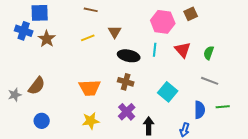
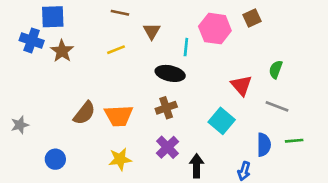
brown triangle: (115, 32) -> (152, 31), moved
cyan line: (155, 50) -> (186, 47), moved
red triangle: (183, 50) -> (241, 85), moved
brown cross: (126, 82) -> (166, 108), turned -35
brown semicircle: (37, 86) -> (84, 113), moved

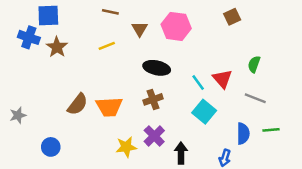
pink hexagon: (215, 29) -> (176, 26), moved
cyan line: (186, 47) -> (198, 82), moved, turned -42
yellow star: (120, 159) -> (126, 147), moved

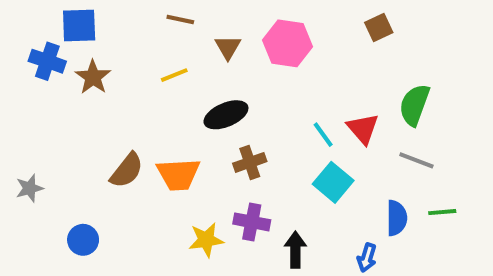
green semicircle: (254, 64) -> (414, 105), size x1.5
black ellipse: (157, 68) -> (226, 115), moved, turned -35
purple cross: (154, 136) -> (252, 222), turned -35

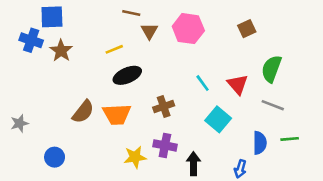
brown line: (180, 20) -> (131, 13), moved
brown square: (379, 27) -> (247, 29), moved
black ellipse: (226, 115) -> (127, 75), moved
cyan line: (323, 135) -> (203, 83), moved

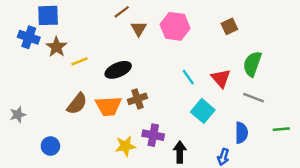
brown line: (131, 13) -> (122, 12), turned -49
yellow line: (114, 49) -> (79, 61), moved
brown cross: (164, 106) -> (137, 99), moved
green line: (290, 139) -> (281, 129), moved

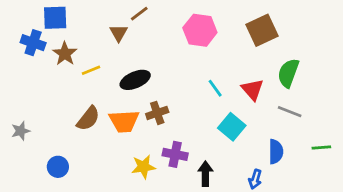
brown square: (229, 26) -> (262, 30), size x1.6
brown triangle: (139, 29) -> (119, 33), moved

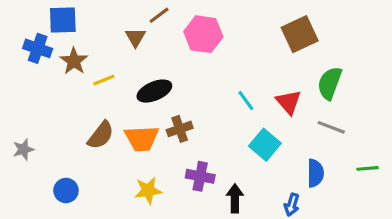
pink hexagon: (200, 30) -> (203, 34), moved
yellow star: (143, 167) -> (148, 191), moved

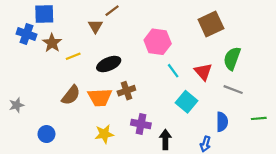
pink hexagon: (203, 34) -> (158, 42), moved

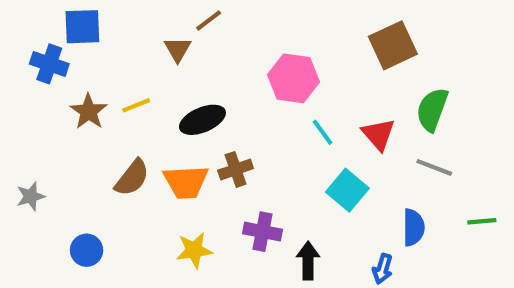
brown star: (52, 43) -> (89, 112), moved

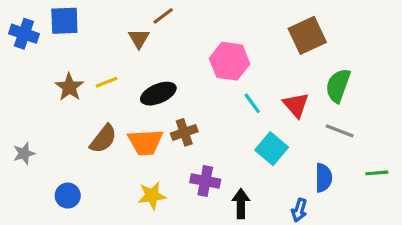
blue cross: (49, 64) -> (24, 34), moved

